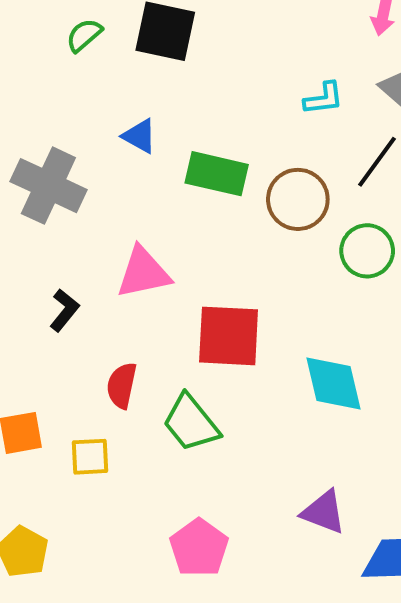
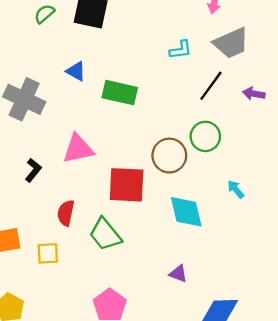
brown circle: (298, 199) -> (169, 156), moved
purple triangle: (324, 512) -> (178, 274), moved, size x0.7

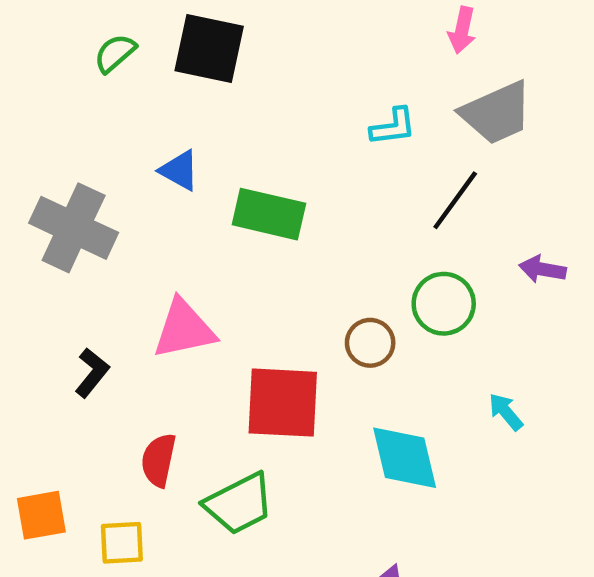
purple arrow: (254, 94) -> (543, 269), moved
brown circle: (169, 156) -> (370, 343), size x0.7
green trapezoid: (105, 234) -> (239, 504), turned -78

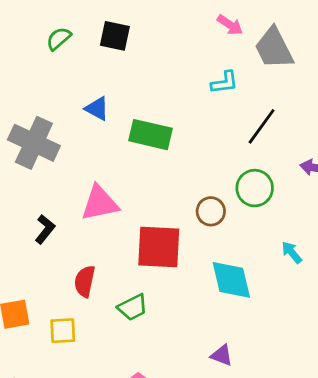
pink arrow: (462, 30) -> (230, 25), moved, turned -68
black square: (209, 49) -> (115, 36), size x0.7
gray trapezoid: (497, 113) -> (274, 48), moved, turned 87
green trapezoid: (239, 504) -> (133, 307), size x0.7

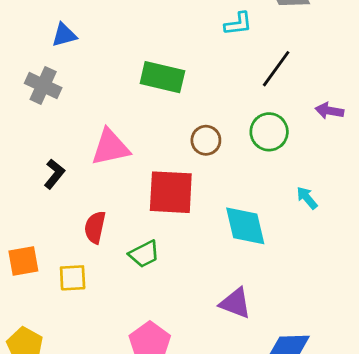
blue triangle: (97, 109) -> (64, 35), moved, turned -44
gray cross: (34, 143) -> (43, 86), size x0.7
brown circle: (211, 211) -> (206, 140), moved
purple triangle: (222, 355) -> (235, 303), size x1.4

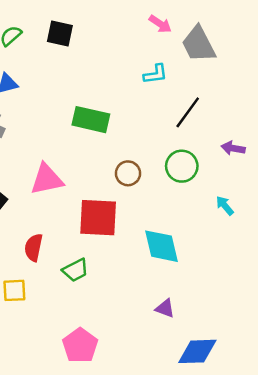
cyan arrow: (307, 198) -> (225, 206), moved
purple triangle: (235, 303) -> (165, 308), moved, size x0.7

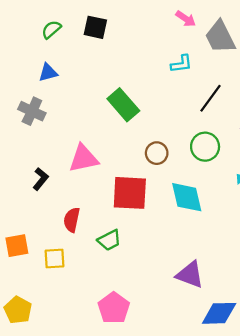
green rectangle: (91, 120) -> (123, 105), turned 36
cyan diamond: (161, 246) -> (187, 197), moved
purple triangle: (165, 308) -> (190, 275), size x1.6

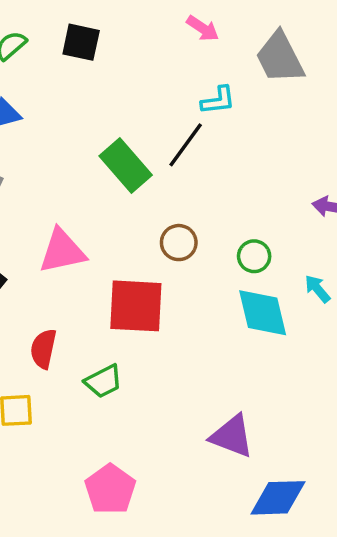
pink arrow: (186, 19) -> (203, 28), moved
black line: (210, 98) -> (186, 145), moved
green circle: (205, 147) -> (254, 256), moved, size x0.7
cyan diamond: (187, 197) -> (263, 313), moved

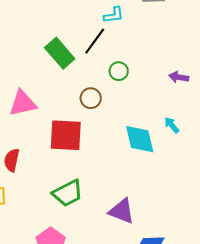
green circle: (254, 256) -> (119, 71), moved
green trapezoid: (103, 381) -> (68, 193), moved, size x1.4

